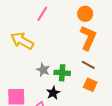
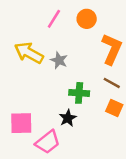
orange circle: (85, 14) -> (87, 19), moved
gray star: (43, 70) -> (59, 60), moved

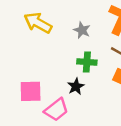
gray star: (59, 60) -> (82, 30), moved

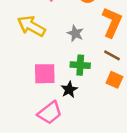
pink square: (31, 91) -> (45, 74), moved

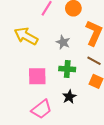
black star: (69, 90) -> (69, 97), moved

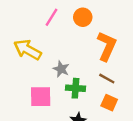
gray star: (63, 42) -> (61, 69), moved

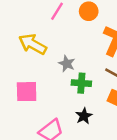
pink square: (41, 97) -> (27, 92), moved

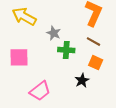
black star: (84, 116) -> (82, 80), moved

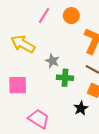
pink trapezoid: (40, 91) -> (39, 119), turned -110

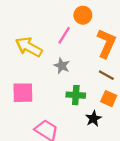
pink line: (44, 16) -> (64, 35), moved
green cross: (65, 78) -> (76, 95), moved

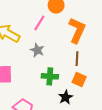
brown line: (106, 75) -> (77, 59), turned 64

